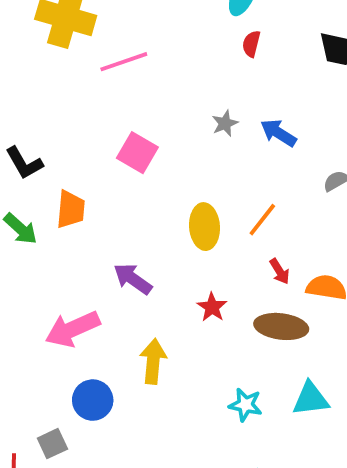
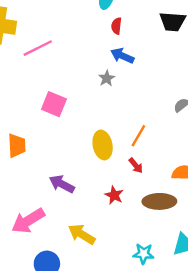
blue arrow: (278, 133) -> (122, 56), moved
red arrow: (280, 271) -> (136, 165), moved
yellow arrow: (153, 361) -> (82, 234), turned -56

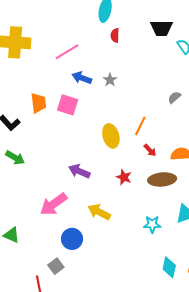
pink line: (38, 48) -> (67, 52), moved
blue arrow: (122, 56) -> (82, 78), moved
orange trapezoid: (17, 146) -> (38, 103), moved
red arrow: (136, 165) -> (150, 150), moved

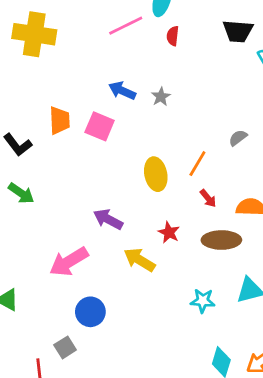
pink line: (67, 52) -> (126, 26), moved
gray semicircle: (174, 97) -> (238, 138), moved
yellow arrow: (99, 212) -> (139, 260), moved

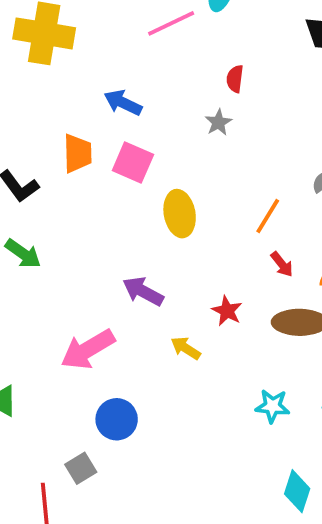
red semicircle: (173, 36) -> (235, 79), moved
blue arrow: (122, 91) -> (123, 103), moved
yellow ellipse: (156, 174) -> (180, 214), moved
yellow arrow: (139, 260) -> (186, 348), size x0.7

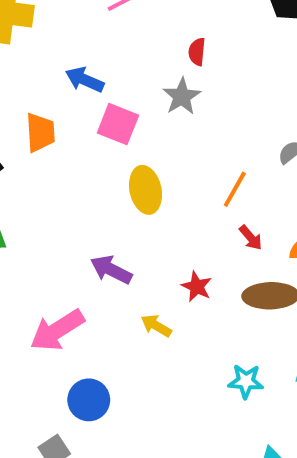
gray star: (218, 122) -> (182, 96), size x1.4
pink square: (133, 162) -> (118, 124), moved

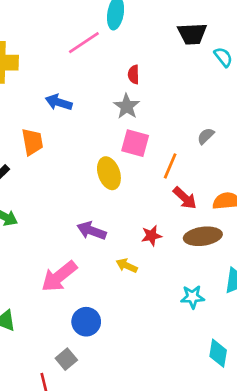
pink square: (118, 124) -> (135, 143), moved
red arrow: (251, 238) -> (185, 198), size x1.4
red star: (197, 287) -> (151, 236), turned -30

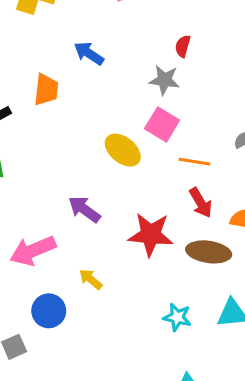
gray star: (127, 106) -> (164, 80), turned 30
orange line: (170, 166) -> (194, 162), turned 60
yellow ellipse: (109, 173) -> (123, 150), turned -48
red star: (151, 236) -> (151, 235), size x1.8
yellow arrow: (127, 266) -> (91, 279), moved

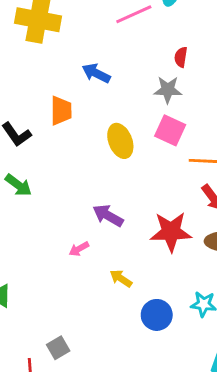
yellow ellipse: (123, 150) -> (120, 141), moved, turned 36
pink arrow: (33, 251) -> (79, 249), moved, size x0.5
blue circle: (49, 311) -> (157, 315), moved

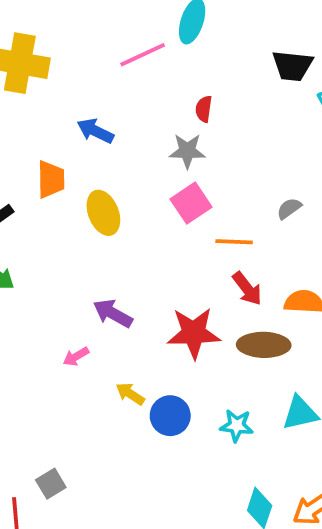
pink square: (170, 130) -> (191, 203), turned 32
yellow ellipse: (120, 141) -> (103, 213), moved
blue circle: (157, 315) -> (170, 416), moved

